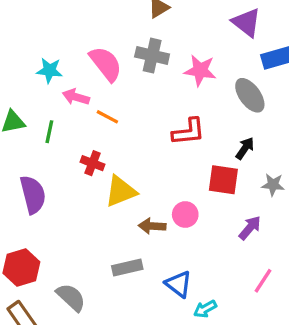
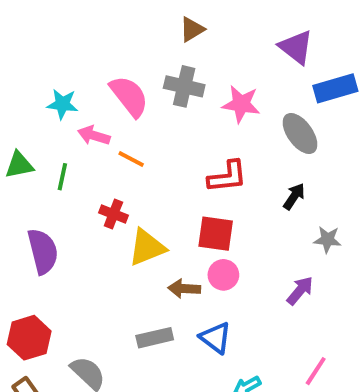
red square: (223, 180) -> (216, 234), moved
pink line: (263, 281) -> (316, 371), moved
blue triangle: (179, 284) -> (216, 338), moved

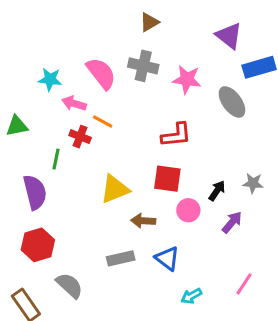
green line: (62, 177) -> (56, 159), moved
black arrow: (294, 196) -> (217, 191), moved
red cross: (113, 214) -> (80, 137), moved
pink circle: (223, 275) -> (188, 210), moved
red hexagon: (29, 338) -> (38, 245), moved

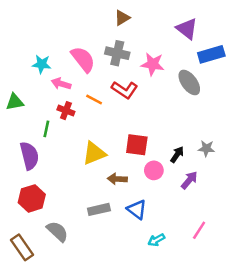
orange line: (103, 121) -> (94, 100), moved
red L-shape: (176, 135) -> (125, 90), moved, turned 40

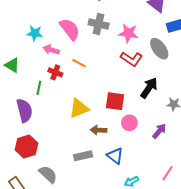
red L-shape: (125, 90) -> (131, 59), moved
green triangle: (15, 102) -> (12, 65), turned 42
black arrow: (177, 155) -> (149, 88), moved, size x1.5

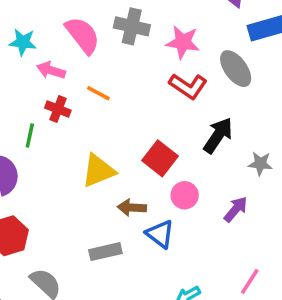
red square: (115, 101) -> (160, 158), turned 30
blue triangle: (115, 156) -> (160, 234), moved

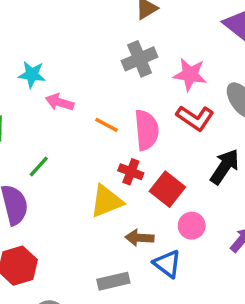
gray cross: (132, 26) -> (140, 59), turned -36
pink semicircle: (83, 35) -> (146, 130), moved, turned 33
red cross: (58, 109) -> (131, 172), moved
green line: (30, 135) -> (39, 167), turned 30

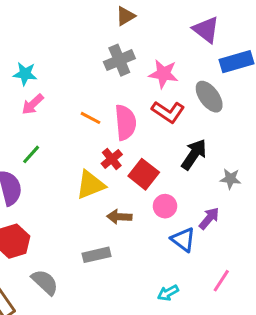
pink arrow: (60, 102) -> (33, 104), moved, turned -60
red cross: (131, 172) -> (112, 159), turned 30
blue triangle: (167, 264) -> (183, 240), moved

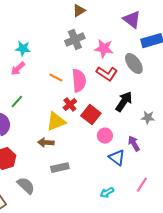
cyan star: (25, 74) -> (23, 49), moved
brown arrow: (119, 217) -> (46, 143), moved
purple arrow: (209, 218) -> (134, 144), turned -70

